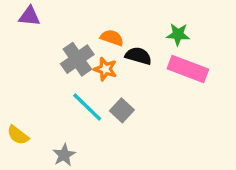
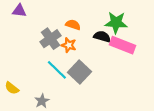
green star: (178, 34) -> (116, 23), size x1.5
black semicircle: (138, 56) -> (102, 37), moved
gray square: (122, 110) -> (80, 72), size x1.5

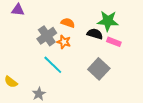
pink rectangle: (122, 45) -> (114, 42), size x0.6
gray square: (80, 72) -> (99, 69), moved

